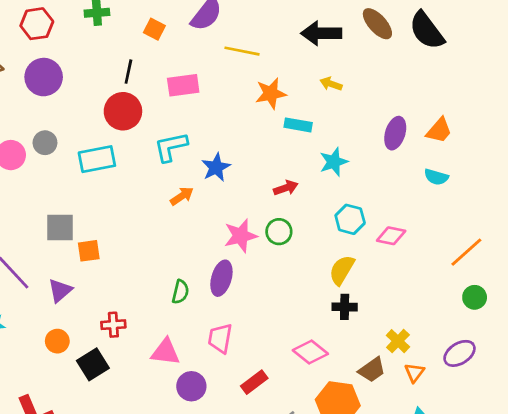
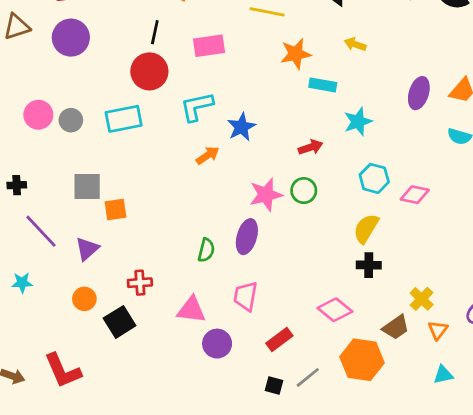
gray circle: (45, 143) -> (71, 120), moved

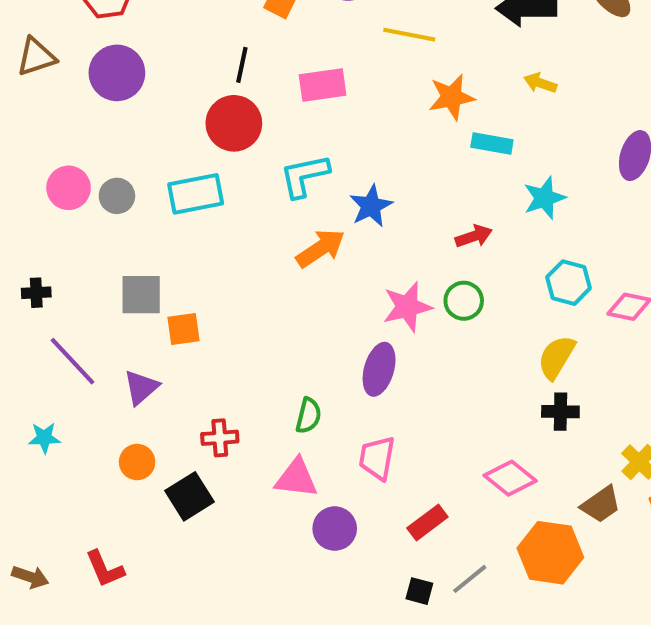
orange arrow: (208, 155) -> (321, 248), size x1.4
green semicircle: (206, 250) -> (308, 416), moved
red L-shape: (63, 371) -> (105, 569), size x0.7

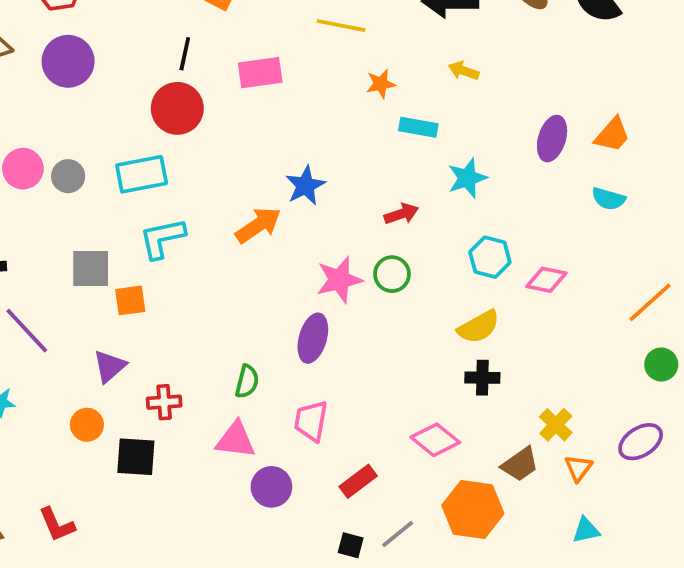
orange star: (452, 97) -> (381, 84), size x0.7
cyan L-shape: (304, 176) -> (162, 238), moved
yellow semicircle: (556, 357) -> (479, 327), turned -150
purple triangle: (141, 387) -> (110, 366), moved
black square: (190, 496) -> (136, 457), turned 36

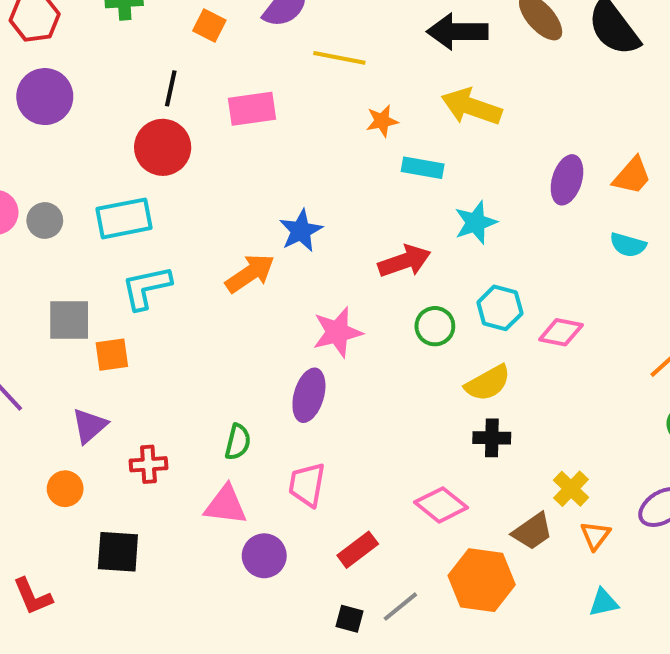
yellow arrow: (464, 71) -> (471, 107), size x1.8
red arrow: (401, 214) -> (404, 261), size x1.4
green circle: (392, 274) -> (435, 326), moved
black square: (136, 457) -> (118, 552), moved

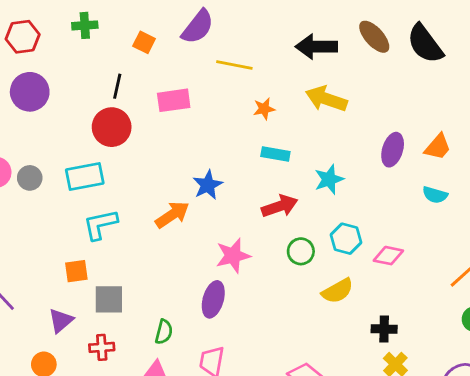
cyan rectangle: (423, 168) -> (275, 154), moved
gray square: (69, 320) -> (109, 299), moved
black cross: (492, 438) -> (384, 329), moved

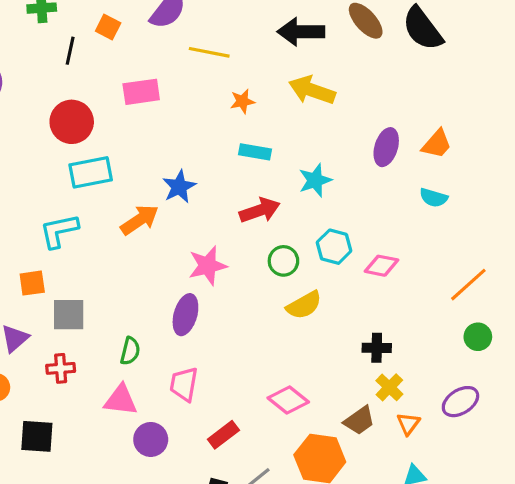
black line: (117, 86) -> (70, 51), moved
cyan rectangle: (85, 177) -> (91, 172), moved
yellow semicircle: (338, 291) -> (304, 305), moved

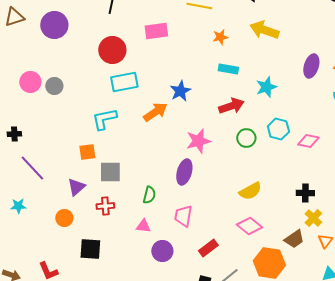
yellow semicircle: (304, 305) -> (250, 191), moved
pink triangle: (121, 400) -> (143, 226), size x0.7

